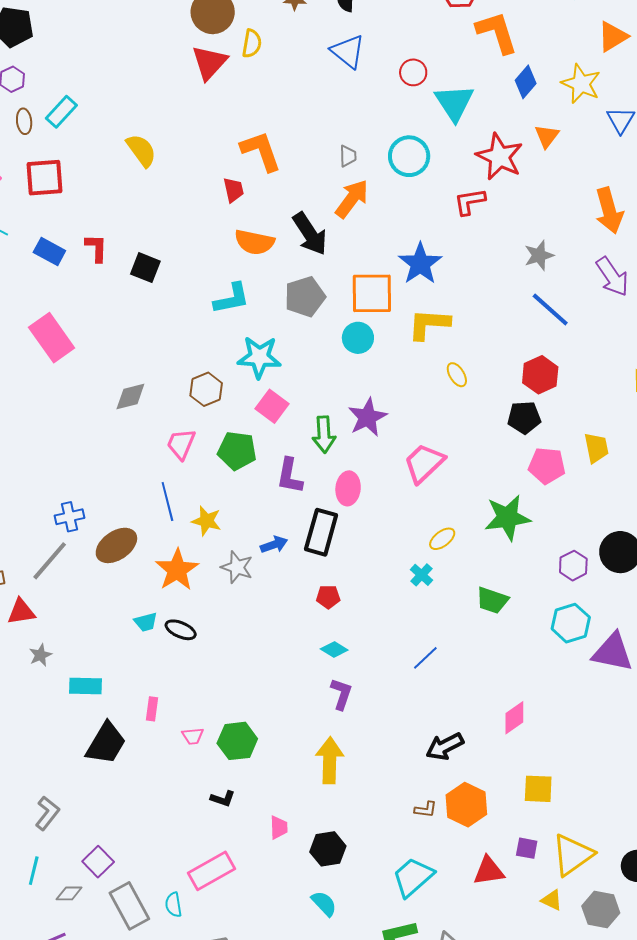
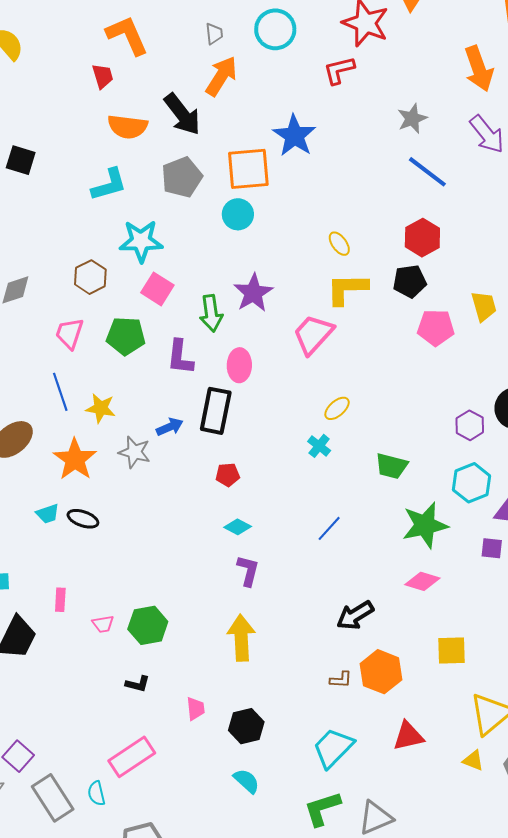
yellow L-shape: (429, 324) -> (347, 289), moved
green star: (508, 518) -> (425, 525), moved
pink diamond: (514, 718) -> (422, 581), turned 56
purple square: (527, 848) -> (492, 548), moved

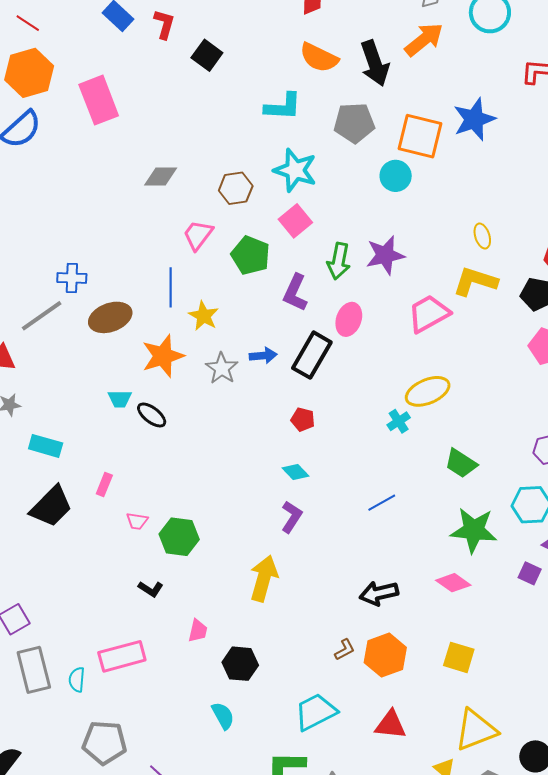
yellow ellipse: (337, 408) -> (428, 391), size x1.6
brown L-shape: (341, 680) -> (345, 650), turned -50

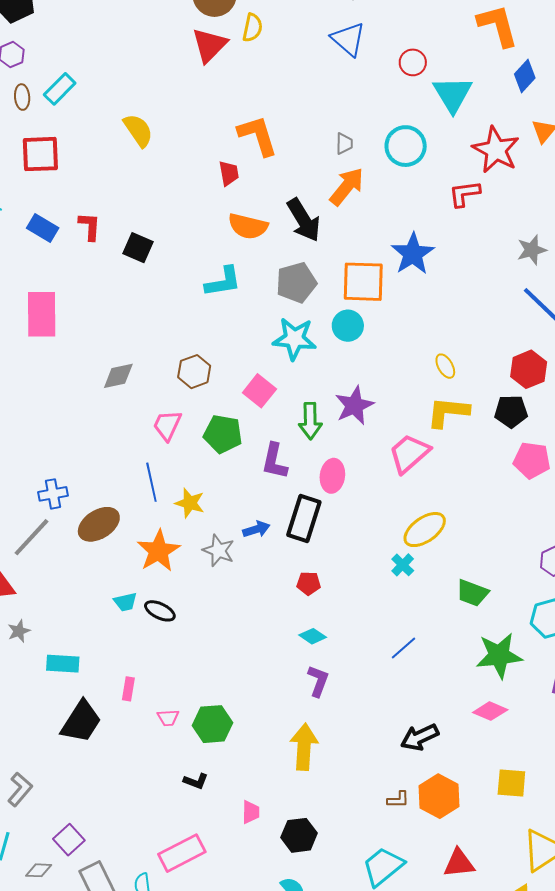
pink rectangle: (99, 100) -> (42, 314), turned 33
cyan star: (295, 170) -> (294, 339), moved
brown L-shape: (345, 650) -> (398, 800), turned 40

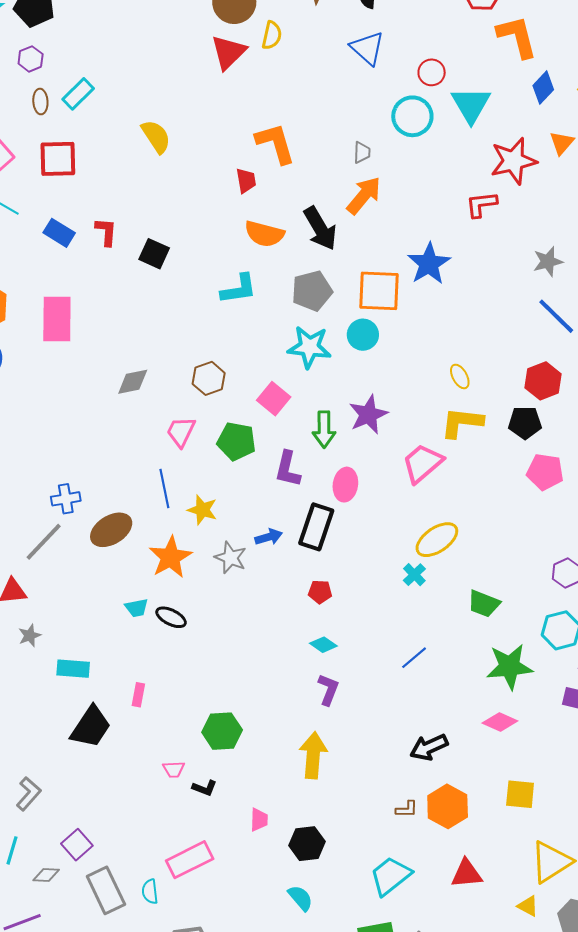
cyan circle: (406, 146) -> (412, 116), moved
red star: (496, 150) -> (513, 161), turned 30
pink trapezoid: (168, 718) -> (174, 769), moved

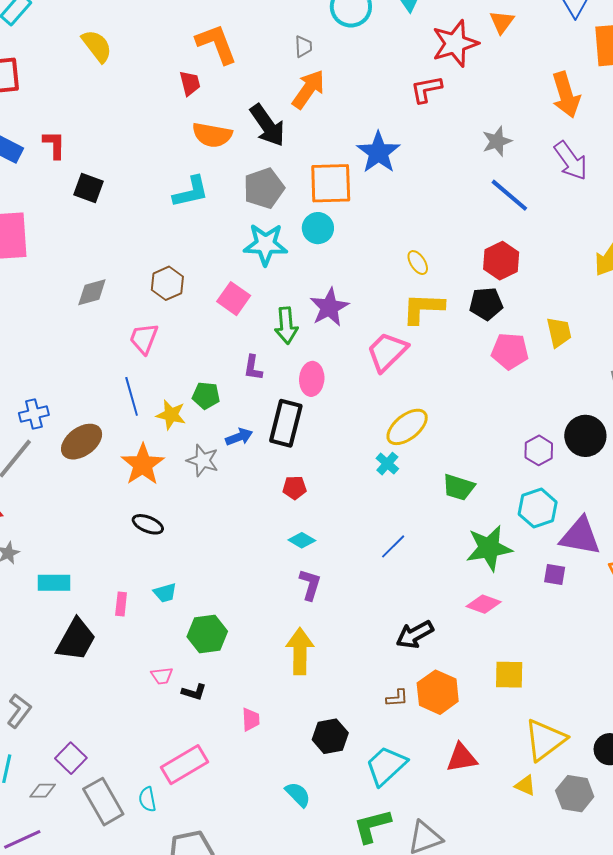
black square: (154, 254) -> (89, 188), moved
green pentagon: (236, 441) -> (206, 396), moved, size x0.7
purple L-shape: (288, 469) -> (253, 368), size x0.7
cyan trapezoid: (137, 608) -> (165, 593), moved
black hexagon: (307, 844) -> (330, 736), moved

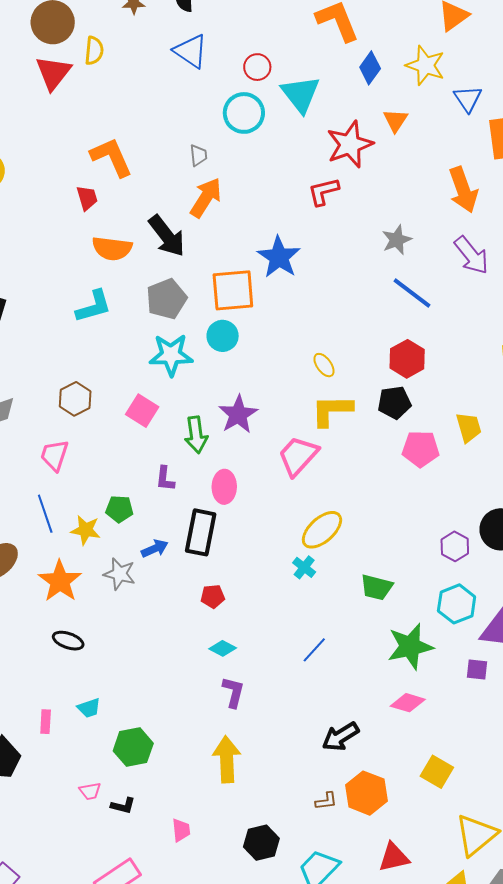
yellow square: (509, 675) -> (437, 772), turned 32

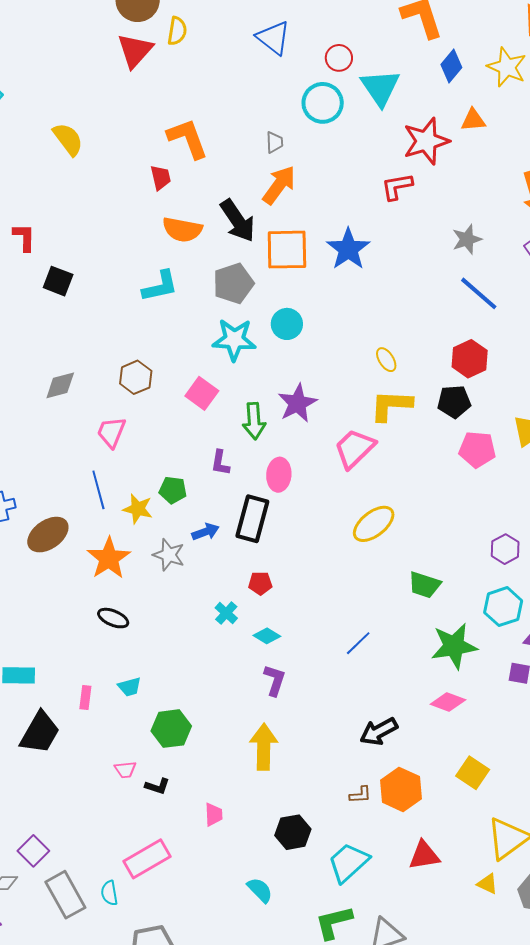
orange triangle: (395, 120) -> (473, 120), turned 48
orange square: (233, 290) -> (287, 250), moved
cyan cross: (304, 567) -> (226, 613), moved

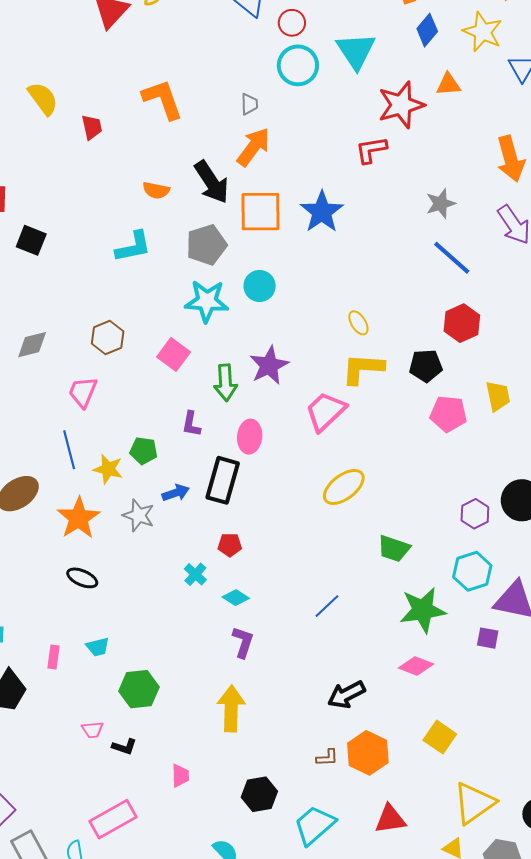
red circle: (339, 58) -> (292, 23), moved
red trapezoid: (161, 178) -> (92, 127), moved
orange semicircle: (182, 230) -> (156, 190), size x0.7
red hexagon: (470, 359) -> (462, 323), moved

